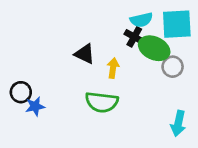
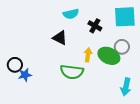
cyan semicircle: (141, 20) -> (71, 14), moved
green ellipse: (154, 48) -> (109, 56), moved
yellow arrow: (113, 68) -> (88, 55), moved

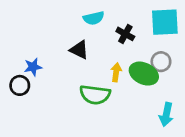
blue star: (25, 75) -> (33, 67), moved

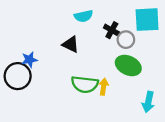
gray circle: (161, 62) -> (126, 40), moved
yellow arrow: (116, 72) -> (104, 87), moved
black circle: (20, 85) -> (18, 76), size x1.5

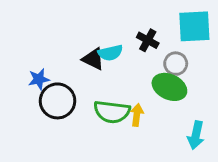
cyan semicircle: (84, 16) -> (110, 53), moved
gray circle: (126, 40) -> (176, 64), moved
black circle: (18, 76) -> (58, 101), moved

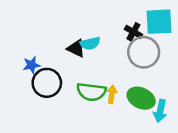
black cross: (148, 40) -> (133, 32), moved
gray circle: (176, 64) -> (144, 52), size x1.6
green ellipse: (169, 87) -> (141, 98), moved

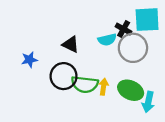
cyan semicircle: (90, 43) -> (107, 40), moved
black circle: (47, 83) -> (64, 76), moved

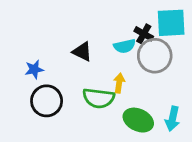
black circle: (64, 76) -> (47, 101), moved
yellow arrow: (104, 87) -> (119, 83), moved
green ellipse: (131, 90) -> (138, 120), moved

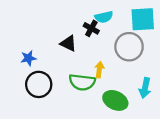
black cross: (144, 34) -> (91, 28), moved
cyan semicircle: (125, 46) -> (104, 17), moved
cyan arrow: (172, 119) -> (145, 88), moved

